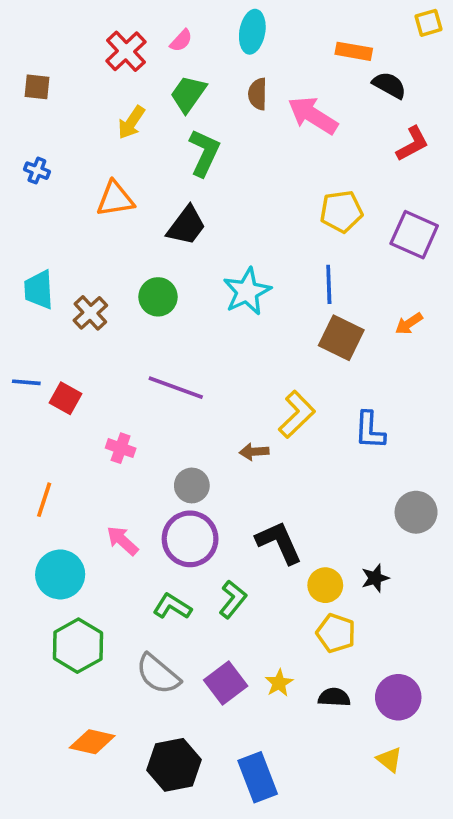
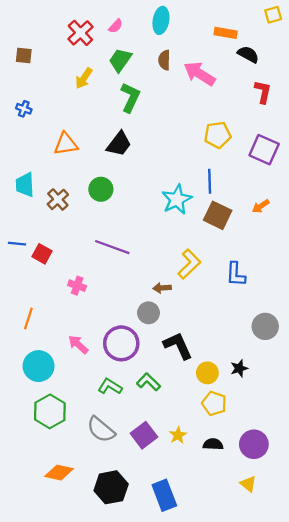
red L-shape: (412, 144) -> (263, 92), turned -50
orange triangle: (115, 199) -> (66, 144), moved
cyan star: (247, 292) -> (177, 199), moved
gray circle: (192, 485) -> (148, 313), moved
green L-shape: (233, 599) -> (148, 382), turned -85

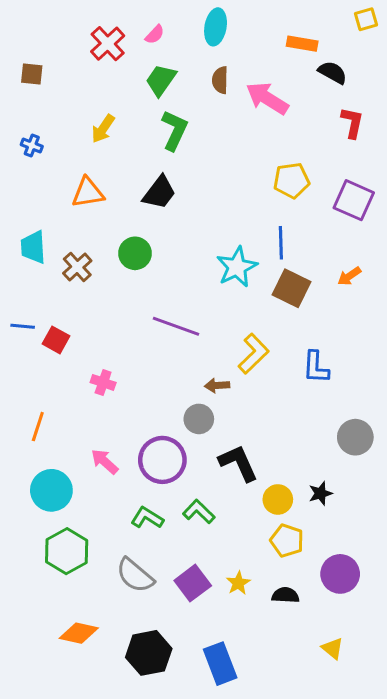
yellow arrow: (84, 78) -> (103, 129), moved
purple line: (112, 247) -> (176, 326), moved
purple circle: (254, 444) -> (340, 574), moved

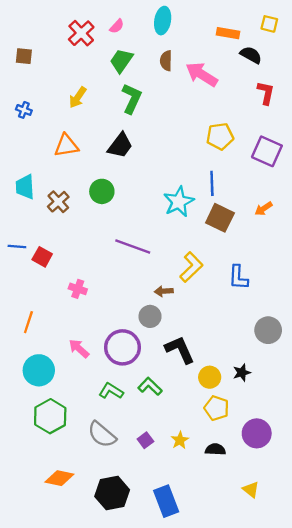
yellow square: (366, 19) -> (269, 24), moved, turned 30
purple square: (193, 583) -> (145, 440), size x0.6

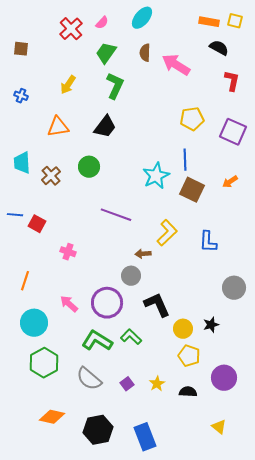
cyan ellipse: (163, 21) -> (142, 18), turned 30
orange rectangle: (228, 33) -> (209, 22), moved
green L-shape: (111, 391) -> (97, 341), size x1.4

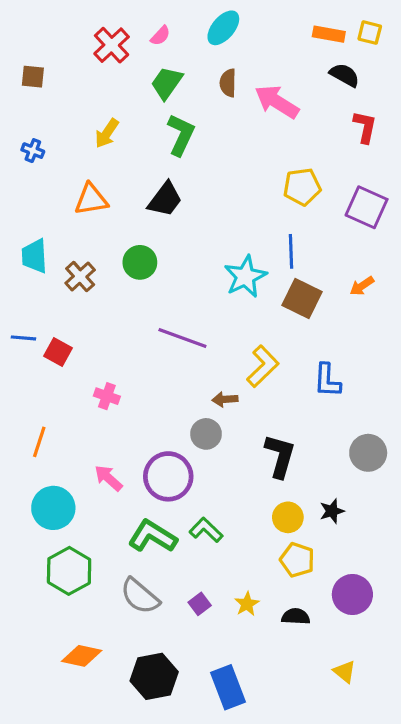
black L-shape: (157, 305) -> (280, 456), moved, turned 40

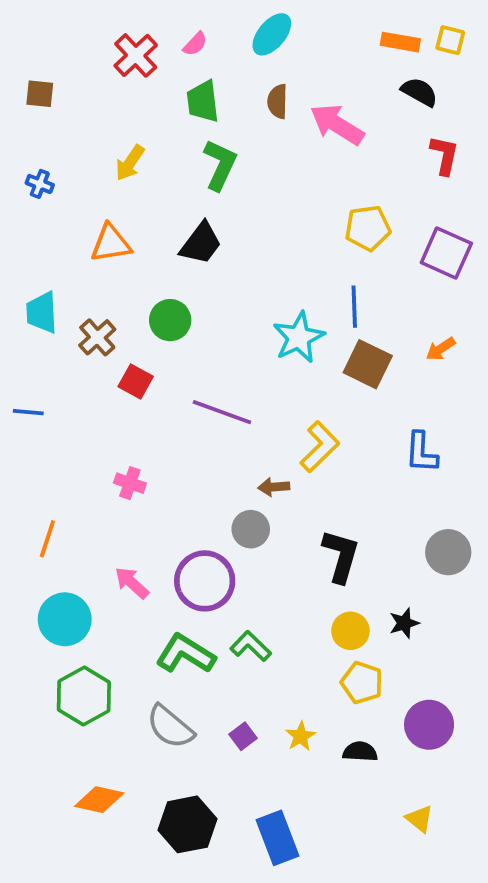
green trapezoid: (167, 83) -> (203, 101), turned -42
red square: (58, 352) -> (136, 381), moved
blue L-shape: (327, 380) -> (421, 452), moved

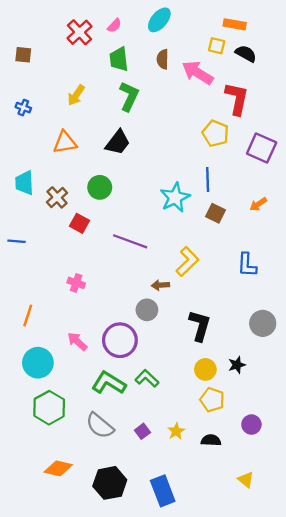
yellow square: (450, 40) -> (217, 46), moved
red L-shape: (444, 155) -> (237, 99), moved, size x1.4
yellow pentagon: (368, 228) -> (215, 133), turned 30
brown square: (368, 364) -> (215, 213), size x0.7
purple circle: (429, 725) -> (251, 425), size x0.7

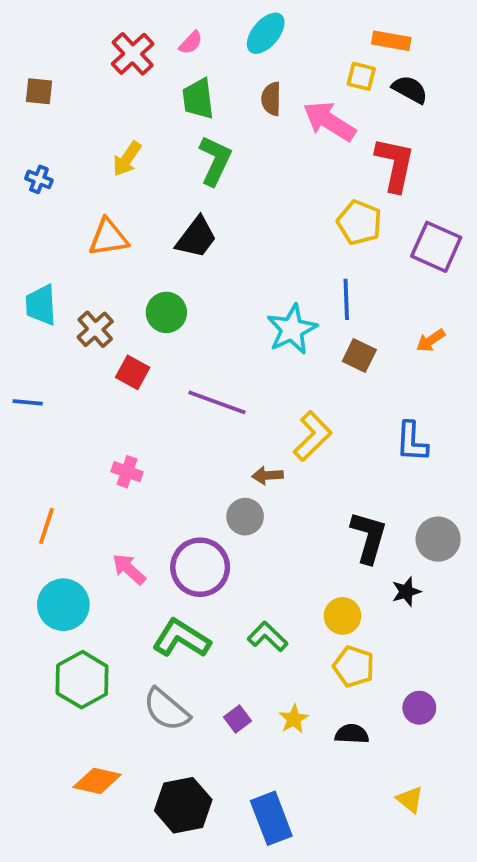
black L-shape: (200, 326) -> (369, 537), moved
black star: (237, 365) -> (406, 592), moved
green L-shape: (147, 378) -> (268, 637), moved

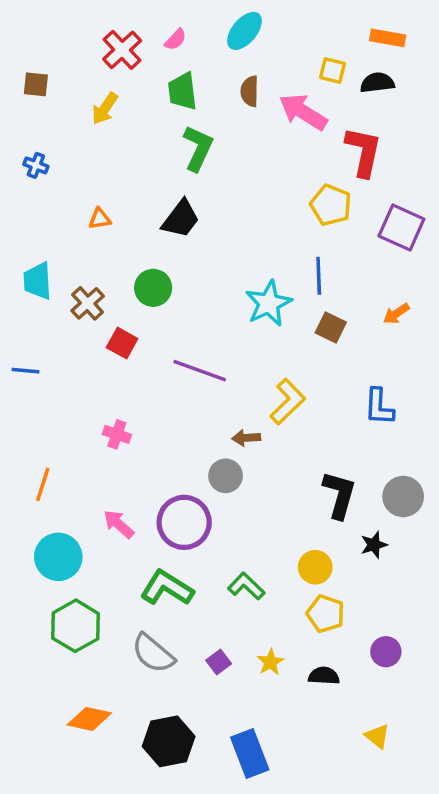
orange rectangle: (391, 41) -> (388, 38), moved
black semicircle: (410, 89) -> (377, 83), turned -36
yellow arrow: (127, 159) -> (105, 109), moved
orange triangle: (108, 237) -> (100, 219), size x0.6

